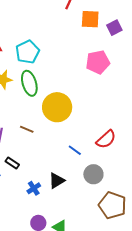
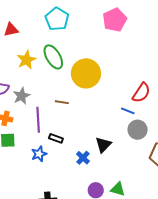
cyan pentagon: (28, 52) -> (57, 19), moved
blue line: (75, 150) -> (128, 111), moved

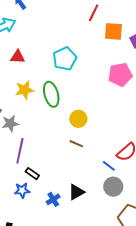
yellow circle: (86, 73) -> (78, 119), size x0.6
brown line: (62, 102) -> (76, 144), moved
blue star: (39, 154) -> (22, 190), moved

